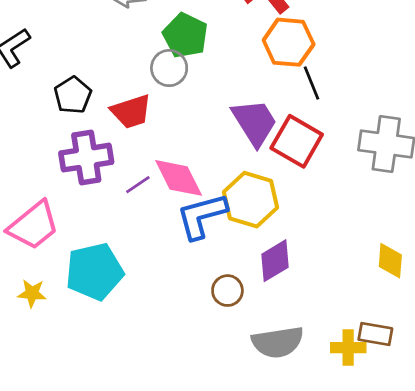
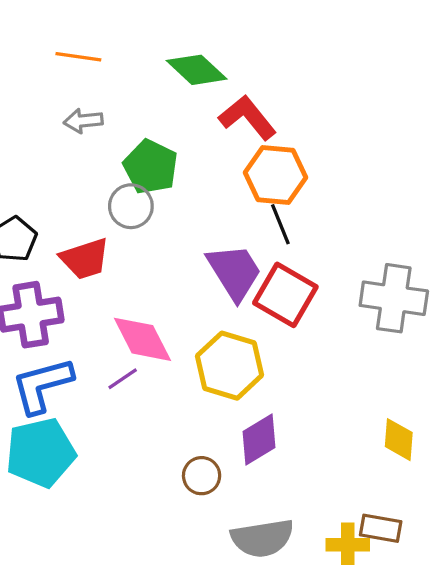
black line: (312, 83) -> (280, 224), moved
purple line: (138, 185) -> (123, 379), moved
blue L-shape: (202, 216) -> (42, 385), moved

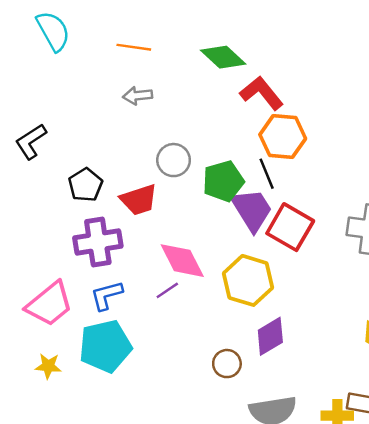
green pentagon: (151, 167) -> (223, 181), moved, turned 30
black line: (280, 224) -> (267, 174), moved
blue L-shape: (42, 385) -> (107, 295), size x0.7

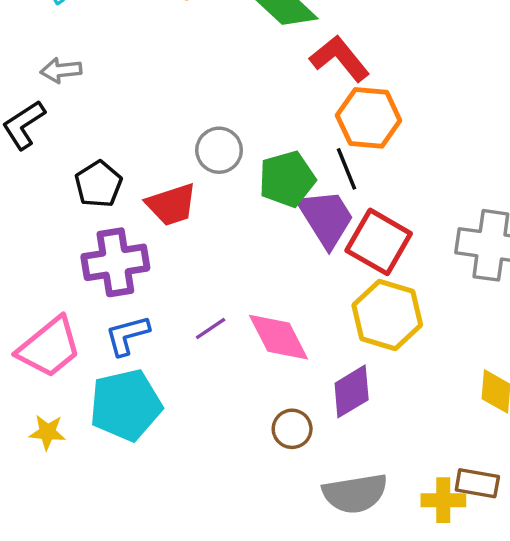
gray arrow: (138, 96) -> (61, 70), moved
pink diamond: (182, 261) -> (278, 337), moved
yellow hexagon: (248, 280) -> (387, 315), moved

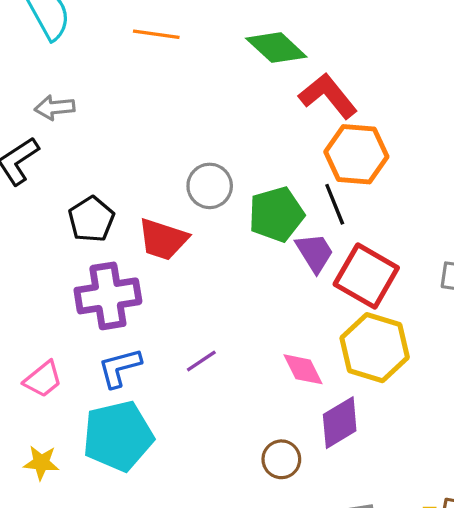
red trapezoid: (171, 205) -> (163, 239), turned 36
purple trapezoid: (326, 218) -> (315, 253), size x0.7
pink diamond: (278, 337) -> (303, 369), moved, size x0.7
pink trapezoid: (49, 347) -> (43, 379), size x0.6

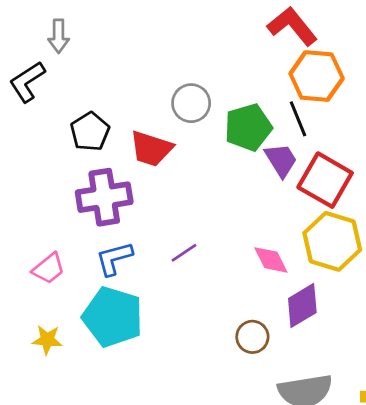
gray arrow: (55, 108) -> (59, 36), turned -84
cyan pentagon: (118, 436) -> (113, 317), turned 30

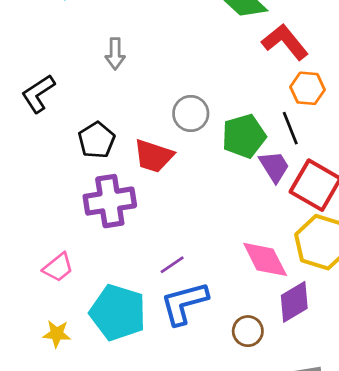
gray arrow: (59, 36) -> (115, 54), moved
orange hexagon: (317, 76) -> (308, 88), size x0.7
purple line: (184, 253) -> (172, 265), moved
blue L-shape: (114, 258) -> (184, 303), moved, size x1.4
pink diamond: (271, 260) -> (265, 259), size x1.4

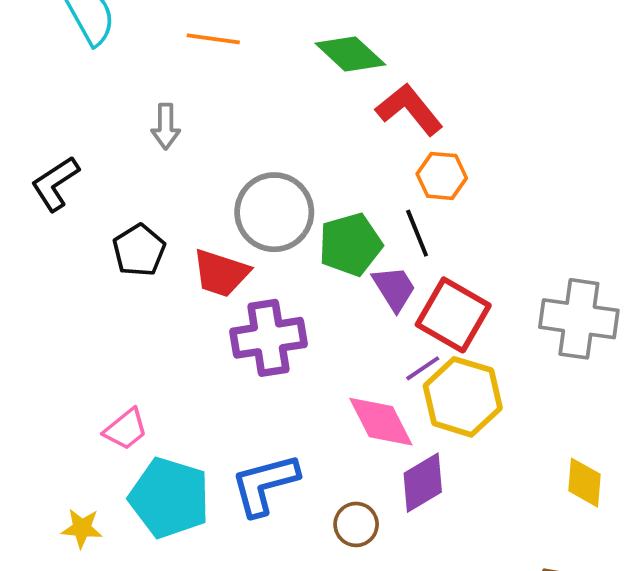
gray circle: (191, 113) -> (274, 212), size x1.5
purple cross: (110, 201) -> (268, 338), moved
purple line: (172, 265) -> (423, 368), moved
pink trapezoid: (58, 267) -> (126, 429), moved

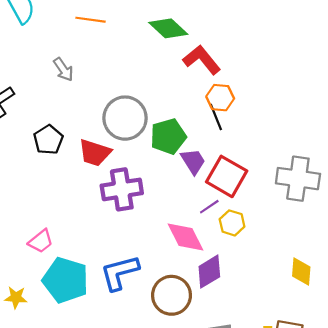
gray arrow: (166, 126) -> (63, 69), turned -35
black line: (417, 233) -> (216, 117), moved
yellow hexagon: (463, 397) -> (232, 223), size x0.6
brown circle: (356, 524) -> (172, 295), size x1.6

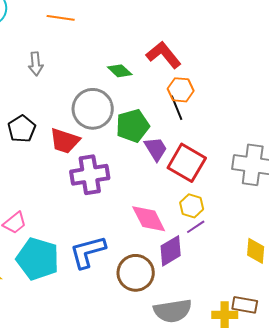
green diamond: (168, 28) -> (120, 71), moved, size x0.7
gray arrow: (63, 69) -> (36, 64), turned 30
purple line: (209, 207) -> (196, 227), moved

